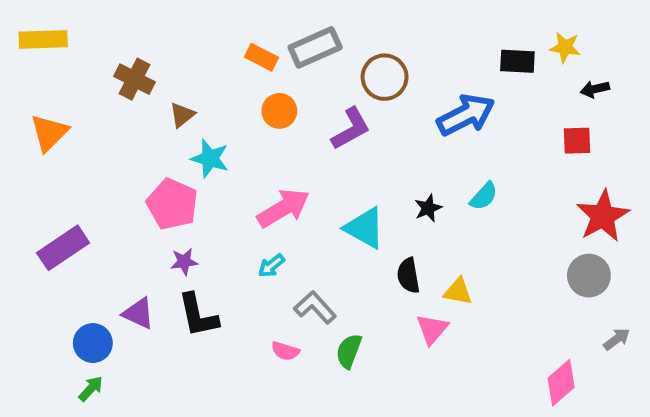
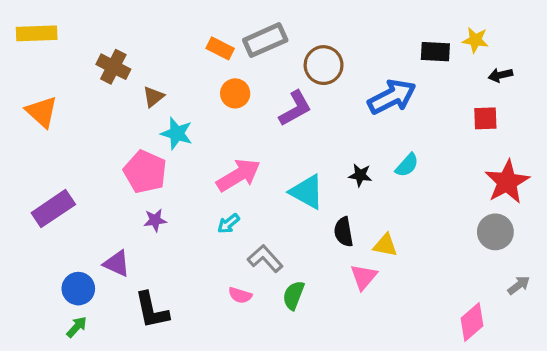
orange triangle: (49, 133) -> (42, 112), turned -33
black star: (428, 208) -> (360, 175), turned 30
black L-shape: (198, 315) -> (152, 310), moved

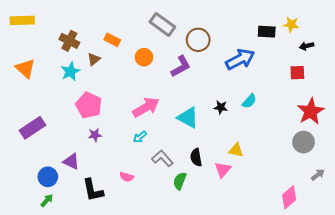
gray rectangle: (265, 40) -> (162, 24), turned 60
orange rectangle: (220, 48) -> (112, 40), moved
cyan star: (177, 133) -> (70, 72), moved, turned 30
black semicircle: (344, 232) -> (196, 157), moved
pink semicircle: (240, 295) -> (127, 177), moved

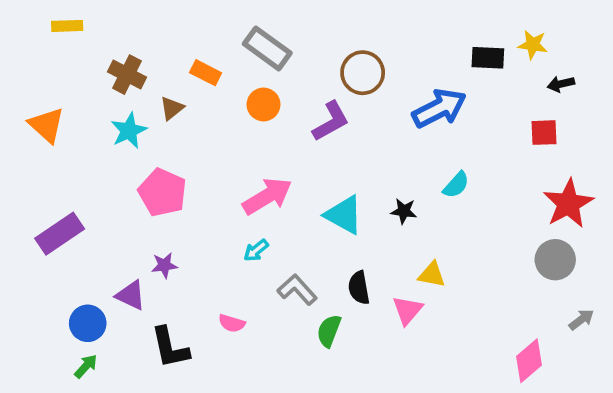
yellow rectangle: (22, 20) -> (67, 26), moved, size x0.7
gray rectangle: (162, 24) -> (267, 48), moved
black star: (221, 107) -> (404, 211), moved
purple star: (95, 135) -> (164, 265), moved

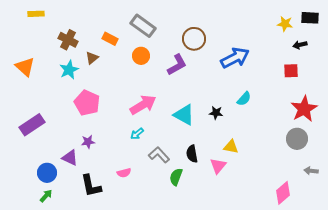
black rectangle: (488, 58) -> (310, 18), moved
gray arrow: (581, 320) -> (311, 171), turned -136
pink semicircle: (232, 323) -> (124, 173), turned -32

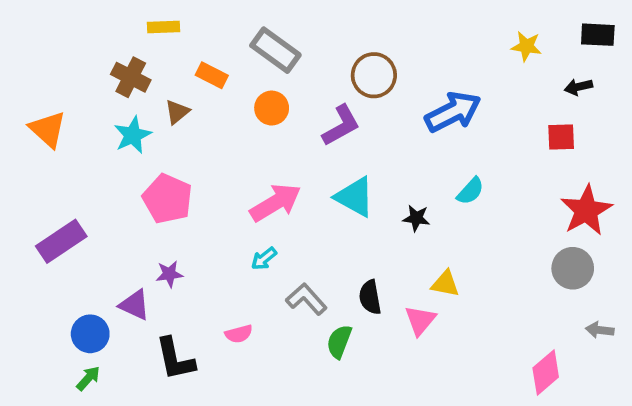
yellow rectangle: (36, 14) -> (164, 27), moved
yellow star: (285, 24) -> (526, 46), moved
cyan triangle: (184, 115) -> (355, 197), moved

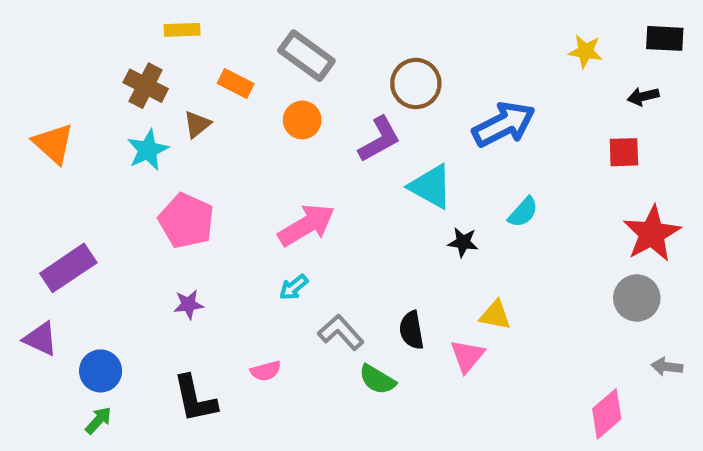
cyan triangle: (355, 197) -> (431, 186), moved
purple triangle: (135, 305) -> (40, 339), moved
green semicircle: (339, 342) -> (377, 380), turned -80

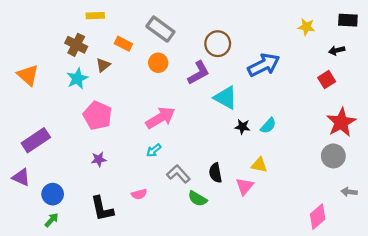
red square: (624, 152) -> (327, 80), turned -30
cyan semicircle: (523, 212) -> (268, 126), moved

